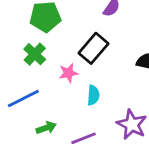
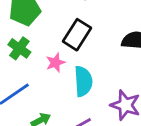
cyan semicircle: (93, 95) -> (83, 81), size x1.5

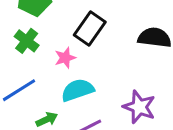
cyan semicircle: (83, 81) -> (78, 90), moved, turned -108

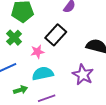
purple star: (139, 107) -> (83, 75), moved

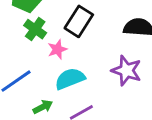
green cross: (14, 38) -> (35, 29), moved

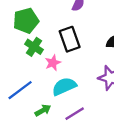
black rectangle: (79, 21) -> (70, 39), turned -50

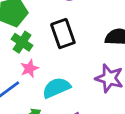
pink star: (53, 63) -> (29, 68), moved

